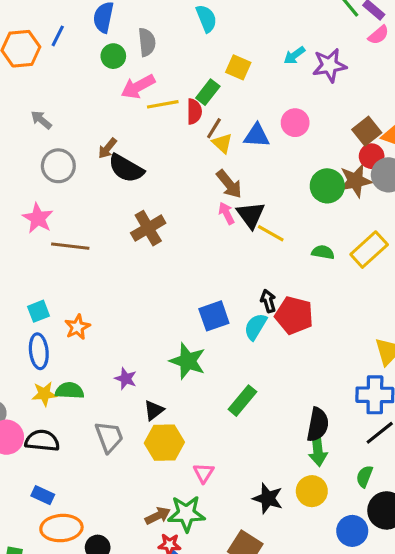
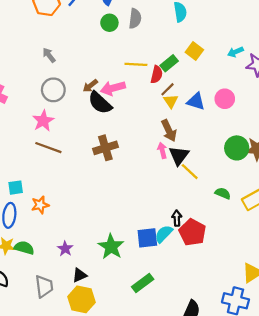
pink arrow: (138, 87) -> (113, 88), moved
pink star: (38, 218) -> (43, 121), moved
blue square: (214, 316) -> (147, 238), moved

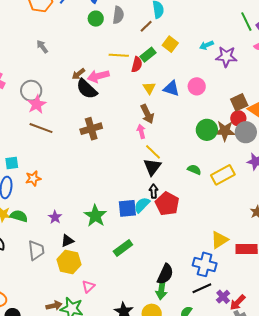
brown line: (168, 89) -> (146, 26), moved
gray circle: (53, 90) -> (31, 91), moved
black triangle: (179, 156) -> (152, 167), moved
yellow line: (190, 172) -> (153, 152), moved

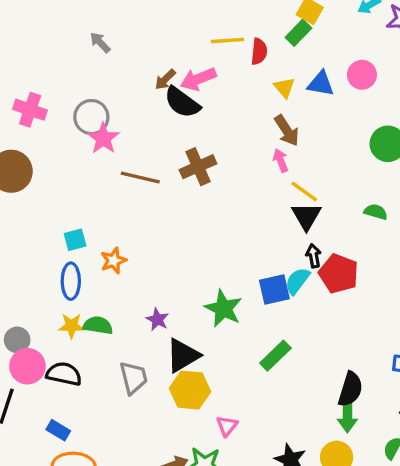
green rectangle: (148, 55) -> (298, 33), moved
brown line: (41, 128) -> (140, 177), moved
black triangle: (67, 241) -> (183, 355), size x1.6

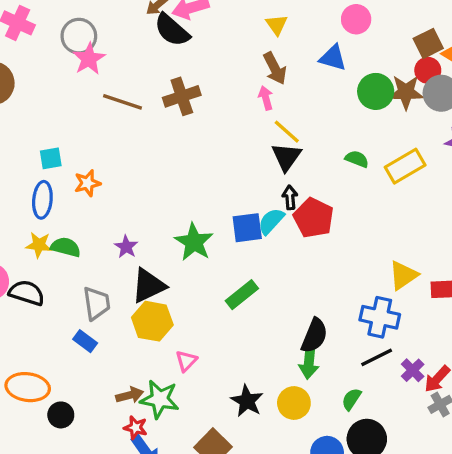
blue triangle: (321, 84) -> (333, 58), moved
blue rectangle: (58, 430) -> (85, 341), moved

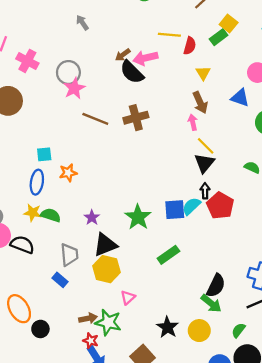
green arrow: (309, 362) -> (211, 303), turned -60
orange ellipse: (28, 387) -> (19, 309), turned 48

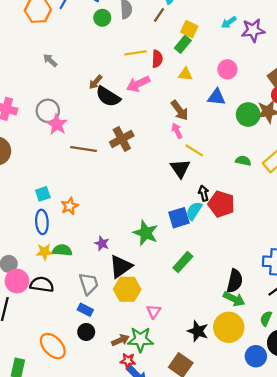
pink arrow: (145, 58) -> (138, 84), moved
yellow triangle: (203, 73) -> (185, 74), moved, turned -40
black triangle: (204, 163) -> (180, 168), moved
black circle: (40, 329) -> (86, 332), moved
yellow circle: (199, 331) -> (229, 327), size x1.4

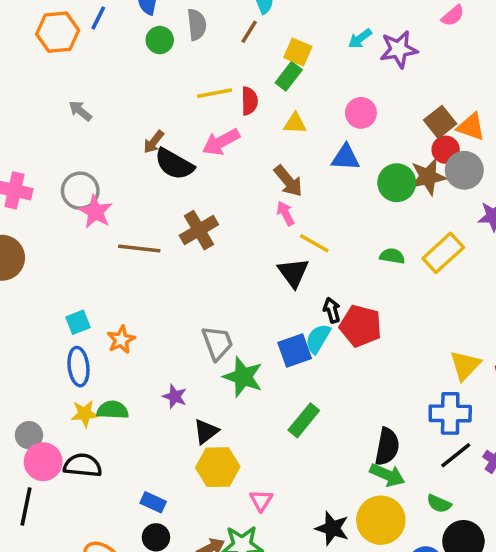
black triangle: (121, 266) -> (206, 431), size x0.7
gray trapezoid: (89, 284) -> (217, 343), moved
green semicircle: (266, 318) -> (439, 504), turned -88

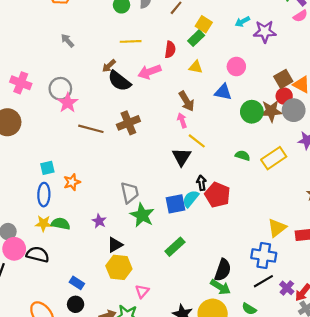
yellow line: (215, 93) -> (131, 41), moved

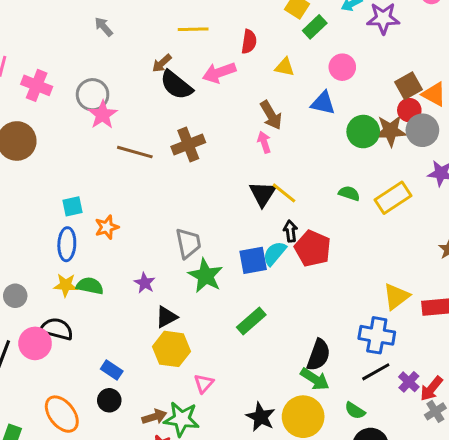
green rectangle: (196, 38) -> (315, 27), moved
yellow line: (197, 141) -> (284, 193), moved
pink circle: (14, 249) -> (35, 343), moved

